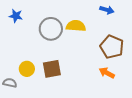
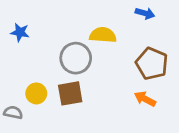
blue star: (16, 16) -> (20, 32), moved
gray circle: (51, 29) -> (76, 58), moved

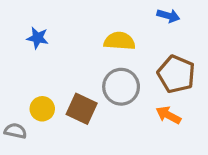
blue star: (20, 32) -> (38, 38), moved
gray circle: (76, 58) -> (121, 87), moved
brown square: (70, 93) -> (82, 109), turned 35

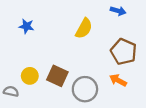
yellow semicircle: (119, 41) -> (84, 28), turned 115
gray circle: (121, 87) -> (85, 89), moved

